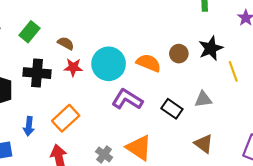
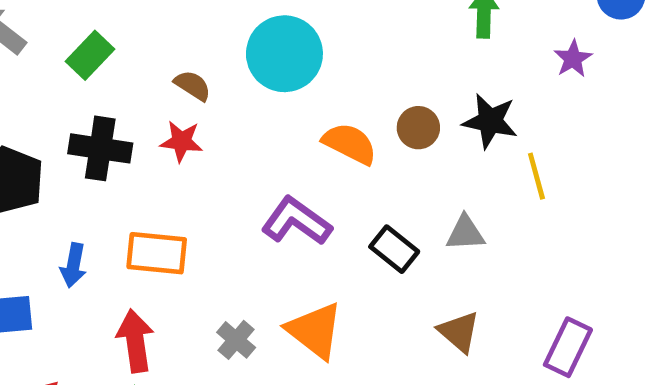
brown semicircle: (66, 43) -> (193, 85), moved
black star: (211, 48) -> (490, 121), turned 30
cyan circle: (109, 64) -> (284, 54), moved
orange rectangle: (66, 118) -> (157, 253), turned 44

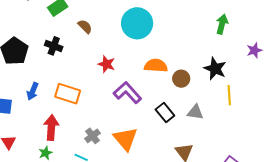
brown semicircle: (193, 85) -> (85, 26), moved
brown circle: (418, 128) -> (181, 79), moved
red star: (181, 141) -> (107, 64), moved
orange semicircle: (350, 144) -> (156, 66), turned -35
black cross: (100, 148) -> (54, 46), size x0.7

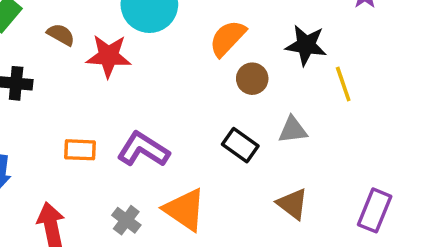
red star: (107, 64) -> (109, 56), moved, size x1.4
orange semicircle: (156, 66) -> (228, 38), moved, turned -35
purple L-shape: (127, 93) -> (143, 149), moved
orange rectangle: (68, 94) -> (80, 150), moved, size x0.7

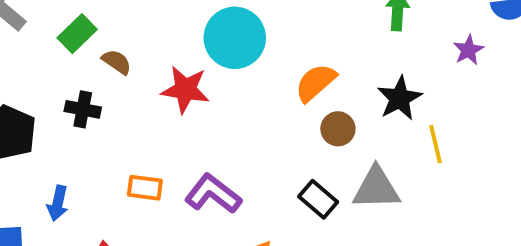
brown semicircle: (61, 35) -> (117, 62), moved
black star: (306, 45) -> (399, 98), turned 30
gray triangle: (293, 130) -> (376, 188), size x1.5

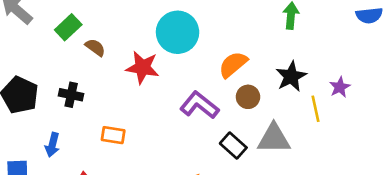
purple star: (468, 50) -> (340, 87), moved
black cross: (83, 109) -> (71, 95), moved
purple L-shape: (213, 194) -> (199, 105), moved

